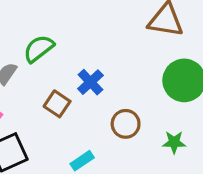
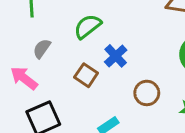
green semicircle: (39, 49) -> (88, 26), moved

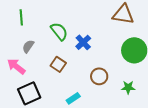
green semicircle: (88, 26) -> (59, 31), turned 90
blue cross: (116, 56) -> (83, 42), moved

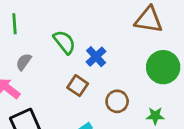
brown square: (58, 64) -> (78, 86), moved

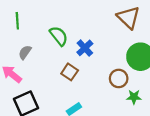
brown triangle: (149, 20) -> (128, 17), turned 35
brown circle: (117, 101) -> (119, 78), moved

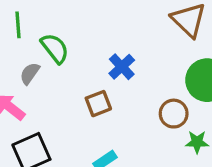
green semicircle: (59, 36) -> (55, 48), moved
brown square: (70, 72) -> (98, 104), turned 35

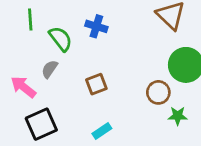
blue cross: (122, 67) -> (96, 26), moved, turned -30
gray semicircle: (30, 73) -> (50, 69), moved

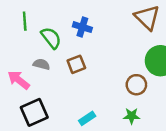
gray semicircle: (50, 69) -> (41, 64), turned 70
brown square: (96, 84) -> (76, 64), moved
green star: (178, 116) -> (132, 116), moved

